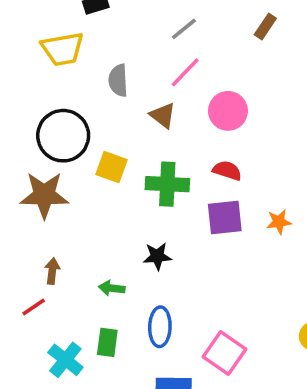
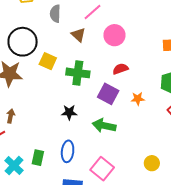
red semicircle: (227, 170) -> (120, 69), moved, turned -42
purple square: (225, 217) -> (108, 94), turned 30
green arrow: (112, 288) -> (104, 126), moved, size x1.6

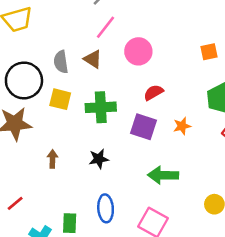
gray semicircle: (55, 14) -> (61, 62), moved
brown arrow: (11, 116) -> (53, 159), moved
green arrow: (104, 126) -> (163, 175), moved

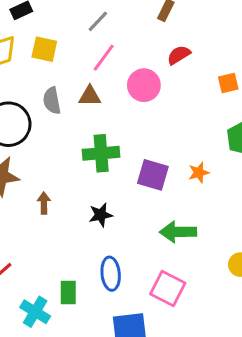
brown triangle: (93, 59) -> (90, 96), turned -30
red semicircle: (153, 93) -> (179, 55), moved
yellow square: (60, 99) -> (44, 49), moved
brown arrow: (53, 159) -> (44, 203), moved

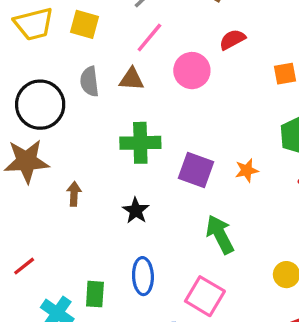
black star: (101, 215) -> (136, 211), turned -30
green arrow: (178, 232) -> (220, 234), turned 60

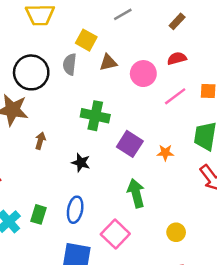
yellow square: (85, 24) -> (86, 40), moved
pink line: (149, 38) -> (175, 96), moved
brown triangle: (132, 79) -> (108, 62), moved, turned -30
black star: (136, 211) -> (81, 163), turned -30

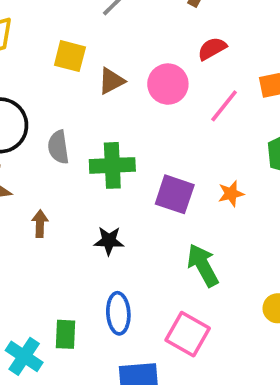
gray semicircle: (70, 64) -> (58, 147), moved

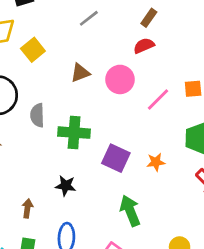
red semicircle: (212, 49) -> (144, 46), moved
yellow square: (70, 56) -> (33, 50), moved, turned 30
brown arrow: (40, 224) -> (27, 208), moved

